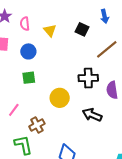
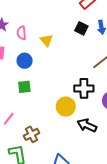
black square: (82, 29) -> (81, 28), moved
yellow circle: (60, 98) -> (66, 107), moved

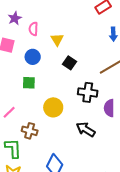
black square: (81, 28) -> (69, 63), moved
yellow circle: (66, 107) -> (53, 107), moved
brown cross: (32, 134) -> (30, 131), turned 35

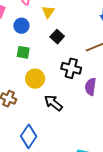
green square: (29, 83) -> (23, 52), moved
black arrow: (86, 129) -> (53, 103), moved

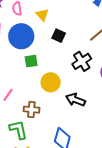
blue circle: (21, 26) -> (21, 36), size x1.6
black cross: (71, 68) -> (82, 61), turned -30

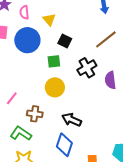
green square: (31, 61) -> (54, 61), moved
black arrow: (75, 100) -> (72, 120), moved
green L-shape: (18, 130) -> (21, 133), turned -45

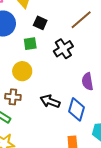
purple semicircle: (110, 80) -> (87, 82), moved
yellow circle: (55, 87) -> (22, 71), moved
blue diamond: (64, 145) -> (77, 109), moved

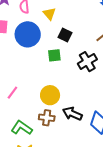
yellow circle: (22, 71) -> (50, 95), moved
brown cross: (13, 97) -> (47, 118), moved

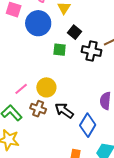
black cross: (87, 62) -> (92, 51), moved, turned 30
pink line: (12, 93) -> (21, 89), moved

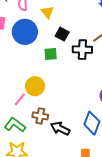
yellow circle: (46, 87) -> (35, 86), moved
black arrow: (64, 110) -> (60, 128), moved

